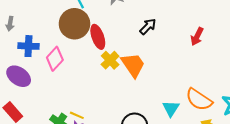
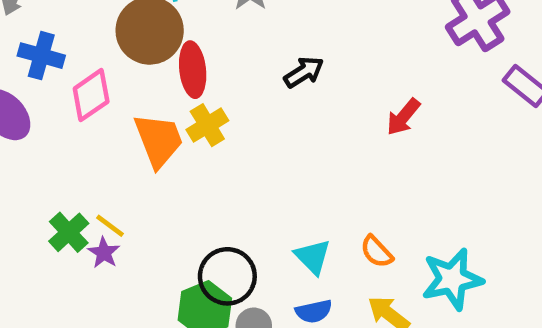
orange trapezoid: (133, 65) -> (159, 140), moved
orange semicircle: (199, 100) -> (377, 252), size x0.6
cyan triangle: (171, 108) -> (313, 257), turned -30

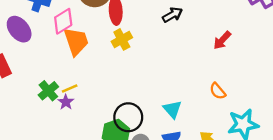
orange trapezoid: (159, 140) -> (76, 41), moved
yellow line: (110, 226) -> (70, 88), turned -63
orange semicircle: (377, 252) -> (218, 91), moved

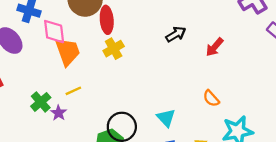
black arrow: (172, 15) -> (176, 34), moved
pink diamond: (63, 21) -> (54, 32), turned -64
yellow line: (70, 88) -> (73, 91), moved

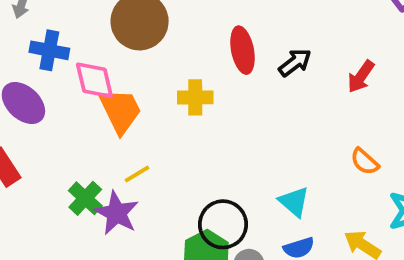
red ellipse: (107, 20) -> (243, 50), moved
yellow cross: (114, 49) -> (195, 97), turned 36
purple star: (59, 113) -> (117, 213), size x1.6

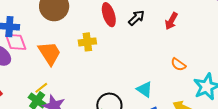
pink diamond: (94, 80) -> (16, 42), moved
yellow line: (137, 174) -> (41, 88), moved

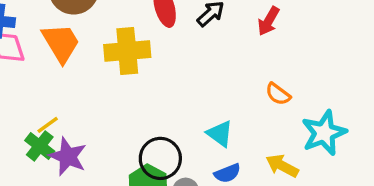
yellow cross: (87, 42) -> (127, 51), size x1.5
orange trapezoid: (50, 53) -> (61, 43), moved

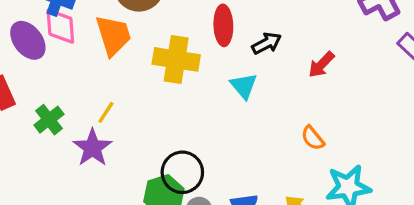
yellow line: (48, 125) -> (106, 112), moved, turned -35
cyan triangle: (220, 134) -> (244, 86), moved
green cross: (40, 146) -> (49, 120), moved

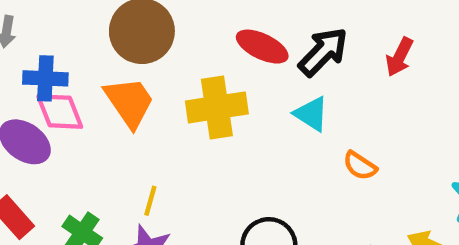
red ellipse: (223, 25) -> (262, 47), turned -45
black arrow: (267, 43) -> (323, 52), size x1.4
orange semicircle: (313, 138) -> (360, 166), moved

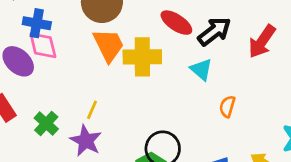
red arrow: (399, 57) -> (262, 41), size x1.4
orange trapezoid: (129, 102) -> (109, 45), moved
orange semicircle: (360, 166) -> (227, 107), turned 65

